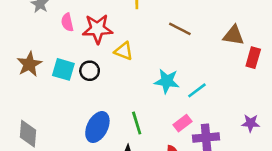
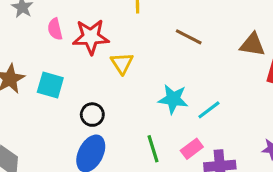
yellow triangle: (124, 51) -> (122, 63), turned 36
black circle: (90, 71) -> (92, 115), moved
green line: (137, 123) -> (153, 149), moved

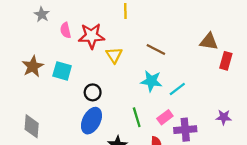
brown line: (189, 37) -> (156, 49), moved

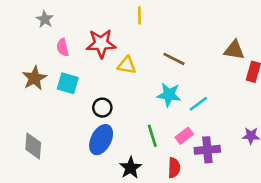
pink semicircle: (66, 30) -> (63, 47), moved
yellow triangle: (114, 55) -> (127, 65), turned -48

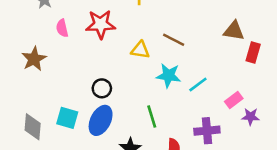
yellow triangle: (127, 65) -> (140, 50), moved
cyan square: (68, 83) -> (67, 118), moved
pink rectangle: (184, 136) -> (234, 100), moved

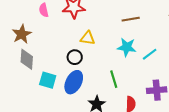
brown line: (174, 40) -> (131, 19), turned -36
yellow triangle: (140, 50) -> (88, 38), moved
gray diamond: (33, 127) -> (27, 59), moved

